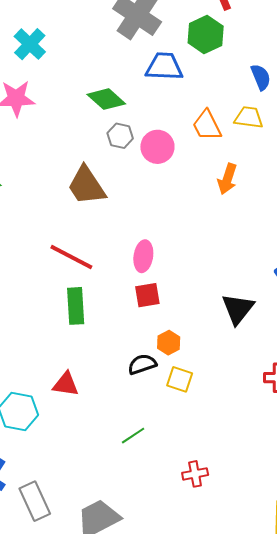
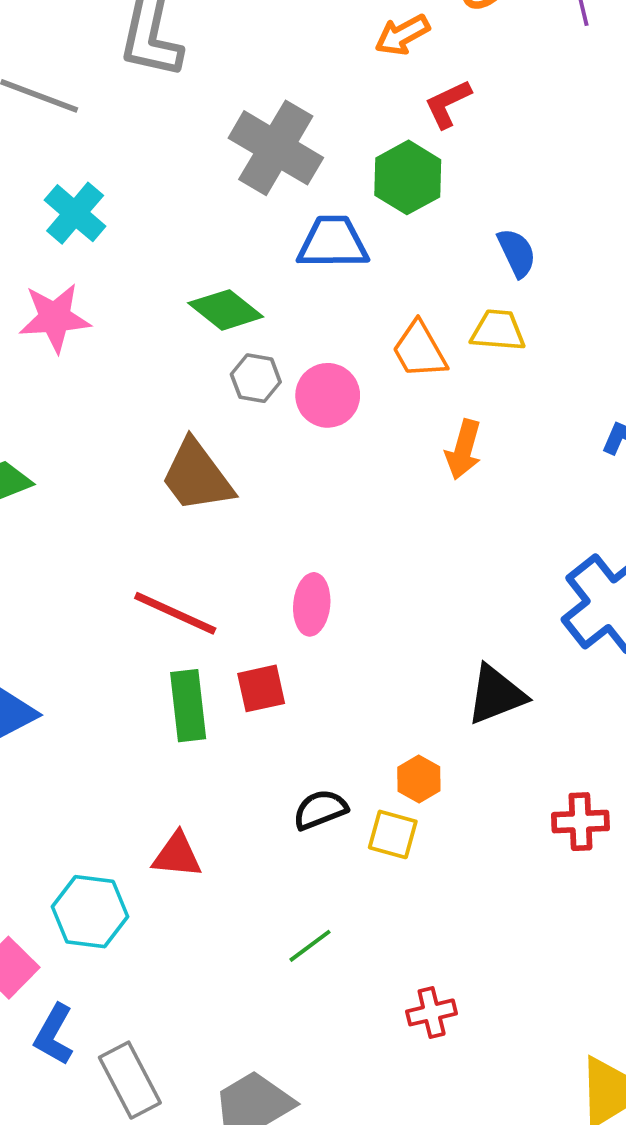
red square: (147, 295) -> (261, 688), moved
black triangle: (238, 309) -> (496, 695), turned 33
orange hexagon: (169, 343) -> (419, 779), moved

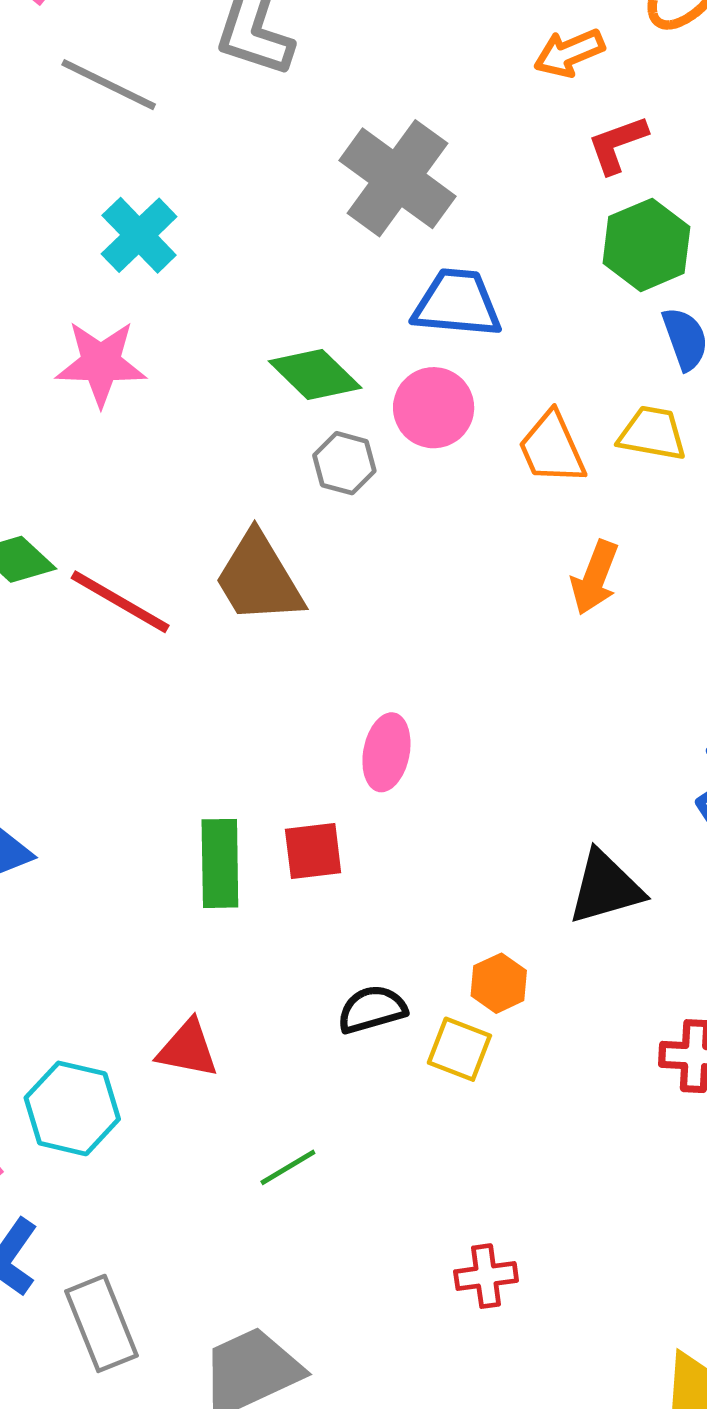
green hexagon: (408, 177) -> (646, 245), moved
pink circle: (328, 395) -> (434, 408), moved
red line: (175, 613) -> (120, 602), moved
green line: (310, 946) -> (288, 1167), moved

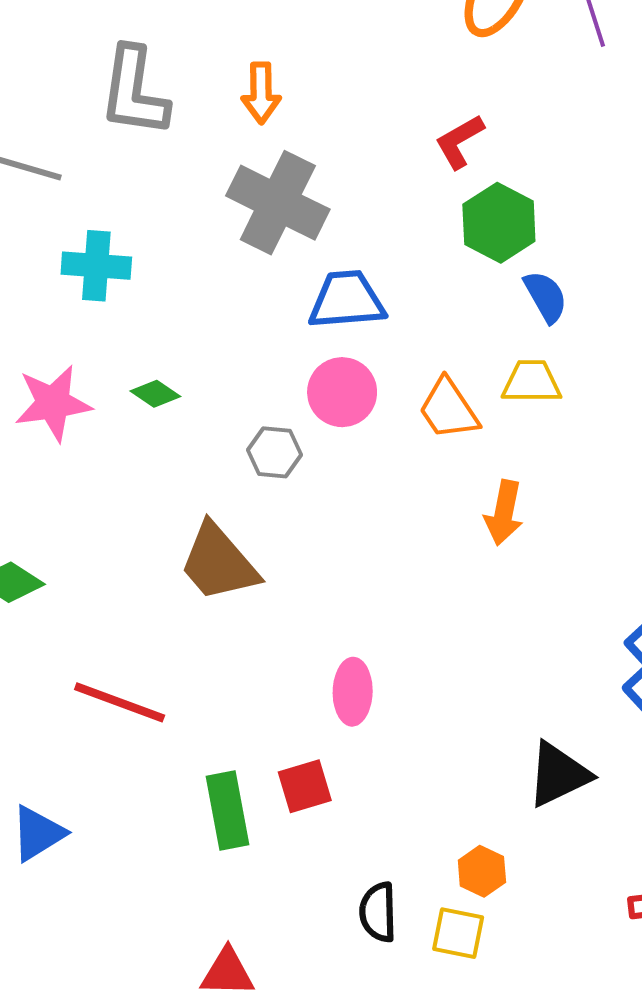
orange arrow: (569, 53) -> (261, 93), moved, turned -58
cyan cross: (139, 235) -> (96, 266), moved, turned -32
green diamond: (315, 374) -> (155, 394), moved, size x0.6
red line: (120, 602) -> (120, 702), moved
black semicircle: (372, 1009) -> (378, 912), turned -66

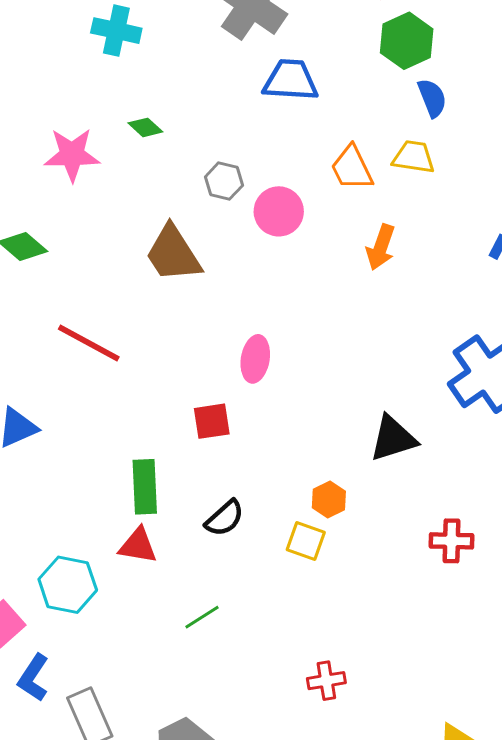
pink circle: (342, 392) -> (279, 211), moved
pink star: (53, 403) -> (72, 155), moved
green rectangle: (228, 811) -> (145, 487), moved
black semicircle: (378, 912) -> (225, 518), moved, turned -138

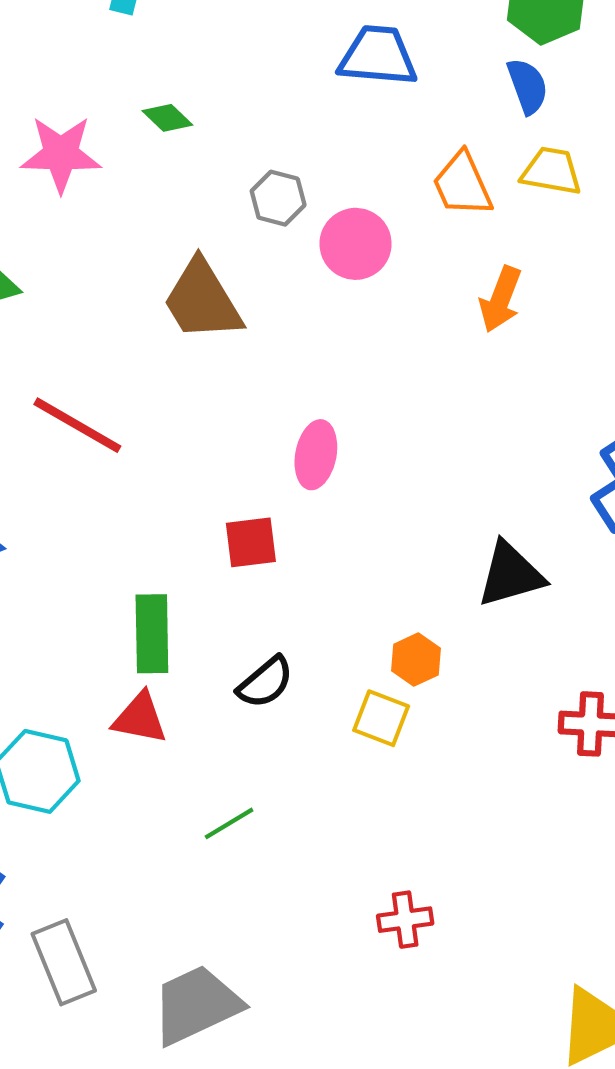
blue semicircle: (432, 98) -> (528, 86), moved

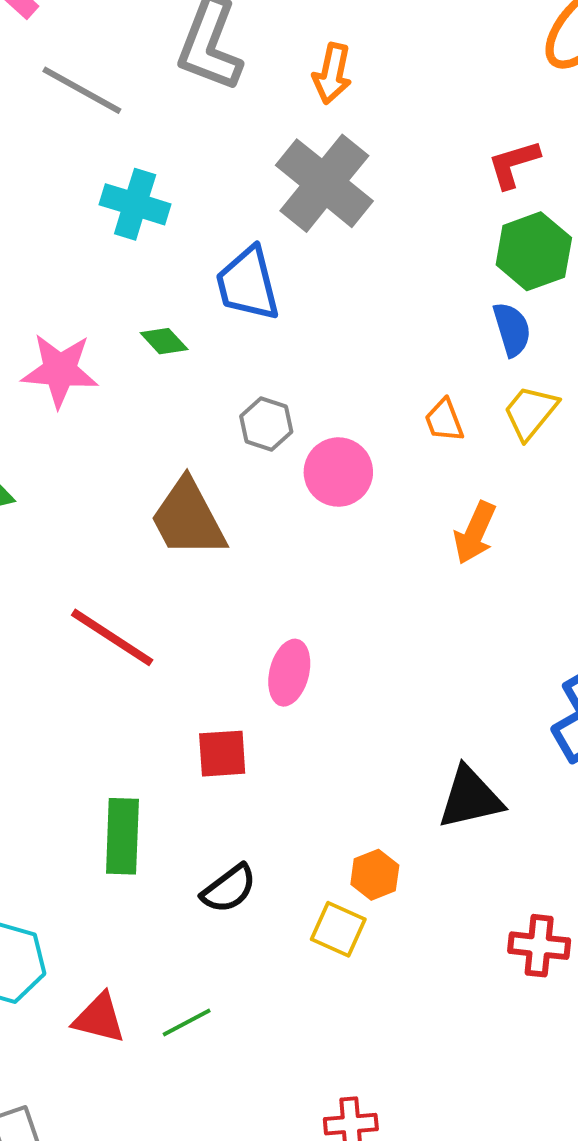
blue trapezoid: (378, 56) -> (248, 284), moved, turned -112
yellow trapezoid: (551, 171) -> (530, 412), turned -64
orange trapezoid: (462, 184) -> (444, 420), size x0.7
red line: (77, 425) -> (112, 637), moved
red triangle: (140, 718) -> (99, 1018), moved

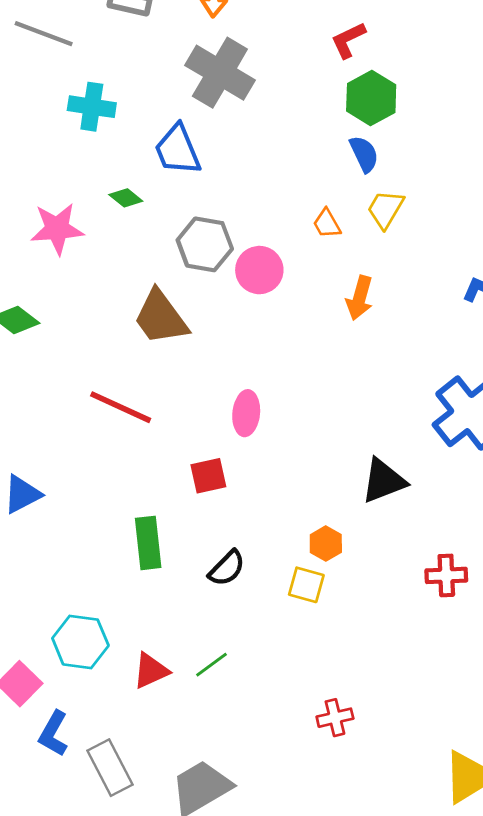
gray hexagon: (266, 424) -> (205, 244), size x1.5
red triangle: (99, 1018) -> (151, 671), turned -30

